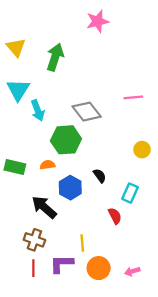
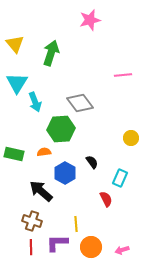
pink line: (133, 97) -> (123, 75), moved

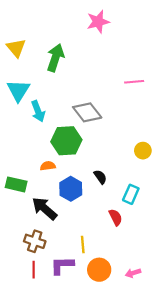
green rectangle: (14, 154) -> (16, 184), moved

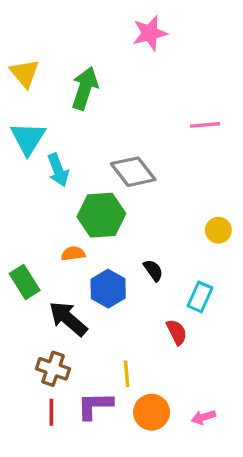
green rectangle: (16, 184) -> (25, 282), turned 45

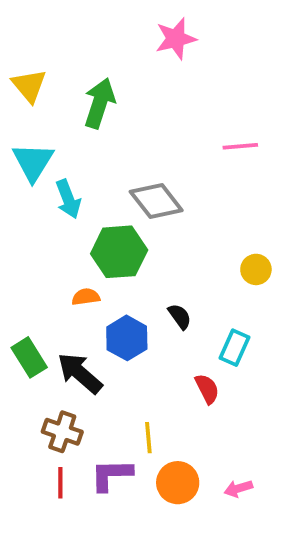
green rectangle: (25, 282) -> (29, 357), moved

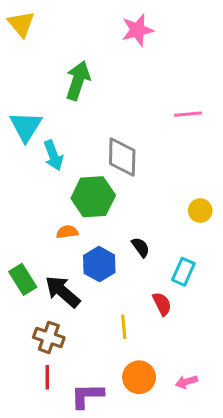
yellow triangle: (29, 86) -> (21, 24), moved
gray diamond: (156, 201) -> (122, 157), turned 39
yellow line: (148, 438) -> (124, 327), moved
purple L-shape: (111, 475) -> (87, 396), moved

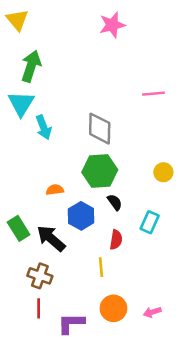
green arrow: (78, 81) -> (31, 66), moved
green hexagon: (93, 197) -> (100, 171), moved
red semicircle: (162, 304) -> (116, 240), moved, turned 36

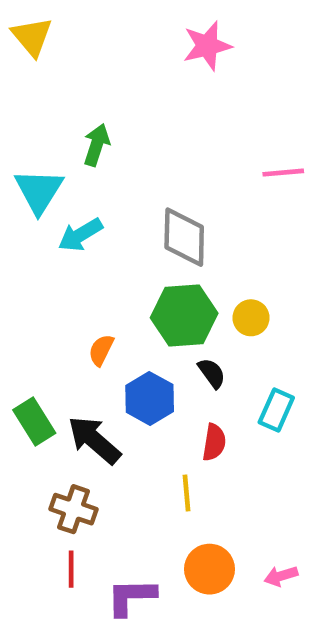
green arrow: (31, 66) -> (97, 145), moved, size x0.7
cyan arrow: (44, 127) -> (80, 235), turned 80
yellow circle: (163, 172) -> (251, 318), moved
orange semicircle: (55, 190) -> (101, 350), turned -56

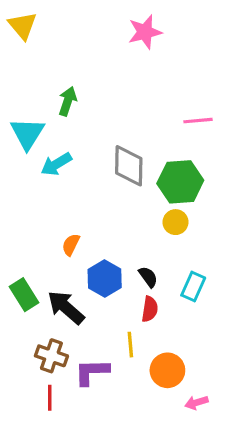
green hexagon: (184, 316) -> (180, 182), moved
black semicircle: (212, 373) -> (148, 277), moved
orange circle: (209, 569) -> (167, 370), moved
purple L-shape: (131, 597) -> (92, 372), moved

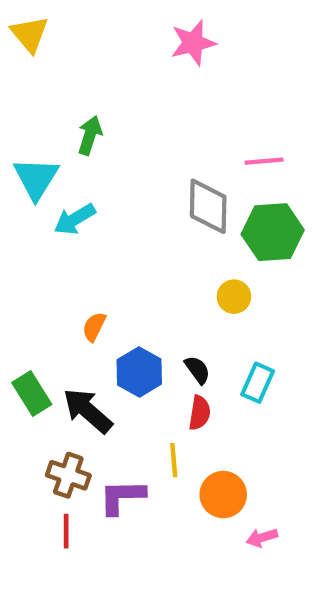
gray diamond: (129, 166) -> (208, 206), moved
green hexagon: (180, 182) -> (273, 232), moved

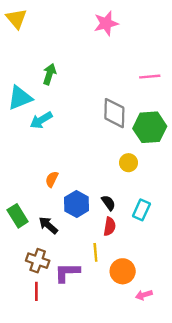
pink line: (264, 161) -> (150, 77), moved
cyan triangle: (36, 178) -> (20, 98), turned 36
black arrow: (88, 411) -> (48, 225), size x0.7

